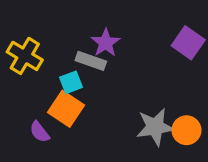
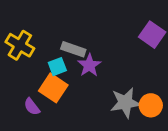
purple star: (106, 43) -> (89, 65), moved

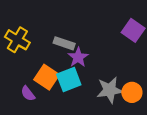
cyan square: (57, 67) -> (69, 80), moved, size x1.5

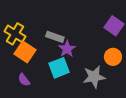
orange square: (47, 77) -> (25, 52), moved
orange circle: (132, 92) -> (113, 57), moved

